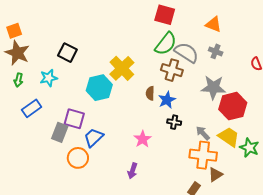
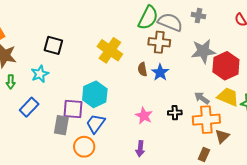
cyan hexagon: (99, 88) -> (95, 94), moved
black cross: (174, 122) -> (175, 113), moved

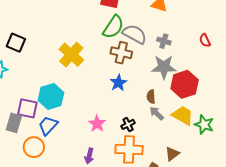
gray cross: (198, 16) -> (164, 41), moved
brown semicircle: (142, 69) -> (151, 97), moved
black cross: (175, 113) -> (128, 124), turned -32
orange cross: (206, 120) -> (129, 149), moved

